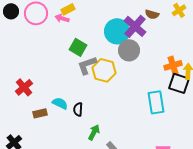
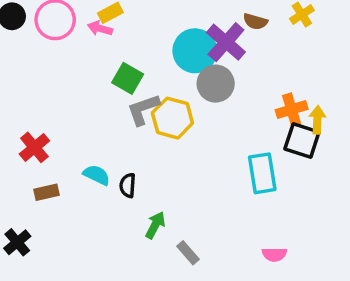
brown rectangle: (40, 113) -> (47, 192), moved

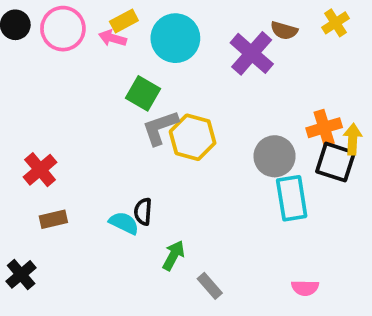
cyan circle: (195, 51) -> (175, 38), moved
gray circle: (216, 84) -> (275, 156), moved
cyan semicircle: (97, 175) -> (124, 223), moved

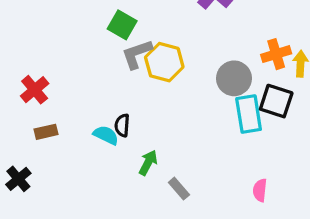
black square: (336, 162) -> (276, 101), moved
pink semicircle: (305, 288) -> (260, 190), turned 95

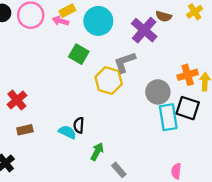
gray L-shape: (137, 54) -> (125, 62), moved

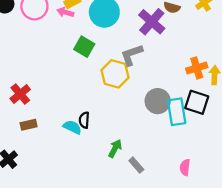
gray circle: (158, 92) -> (158, 101), moved
green arrow: (97, 152) -> (115, 148), moved
gray rectangle: (119, 170) -> (136, 165), moved

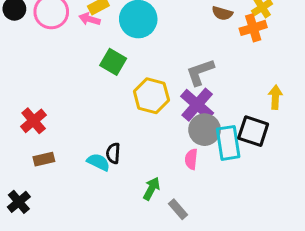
purple cross: (152, 22) -> (197, 105), moved
gray L-shape: (132, 55) -> (200, 72), moved
orange cross: (197, 68) -> (253, 28), moved
pink semicircle: (185, 167) -> (191, 159), moved

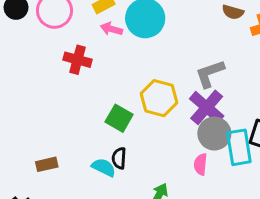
pink arrow: (90, 19) -> (111, 29), moved
green square: (113, 62) -> (119, 118), moved
red cross: (34, 121) -> (78, 60), moved, turned -35

